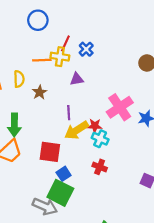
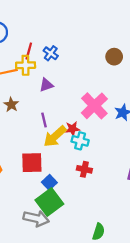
green square: (60, 193) -> (49, 202), turned 36

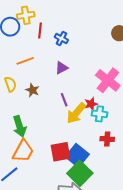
red line: (29, 51) -> (40, 30), moved
yellow cross: (26, 65) -> (26, 15), moved
red square: (32, 163) -> (61, 152), moved
blue square: (49, 182) -> (77, 155), size x1.6

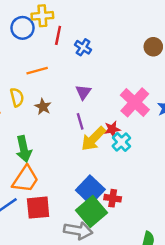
purple triangle: (62, 68) -> (83, 92), moved, turned -32
cyan cross: (100, 114) -> (121, 142), turned 35
red cross: (107, 139) -> (113, 198), moved
red square: (61, 152) -> (38, 208), moved

